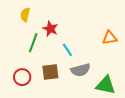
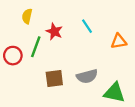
cyan line: (67, 50) -> (87, 26), moved
red circle: (22, 77) -> (13, 56), moved

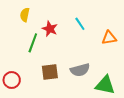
red circle: (13, 56) -> (12, 80), moved

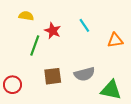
yellow semicircle: (25, 15) -> (26, 16), turned 88

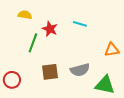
cyan line: (84, 25) -> (80, 24), turned -40
orange triangle: (115, 40) -> (112, 50), moved

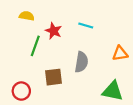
gray semicircle: (80, 70) -> (81, 62), moved, turned -66
red circle: (12, 80) -> (21, 91), moved

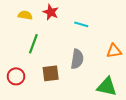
red star: (54, 31) -> (51, 12), moved
red circle: (21, 91) -> (16, 76), moved

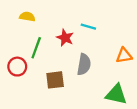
red star: (51, 12) -> (65, 38), moved
red circle: (16, 76) -> (17, 67), moved

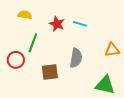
red star: (65, 38) -> (57, 24), moved

